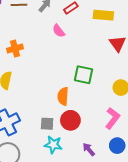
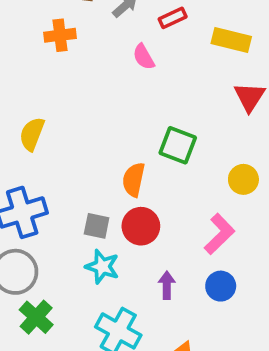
orange cross: (15, 49) -> (60, 35), moved
purple arrow: (89, 149) -> (167, 285), turned 32

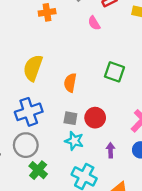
yellow semicircle: (32, 134) -> (33, 68), size x1.4
orange semicircle: (134, 180) -> (70, 83), moved

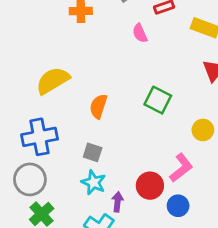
yellow semicircle: (33, 68) -> (53, 81), turned 32
red circle: (95, 118) -> (150, 186), moved
purple arrow: (111, 150) -> (117, 202), moved

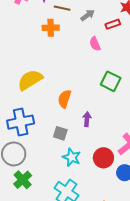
green square: (158, 100) -> (111, 81), moved
cyan star: (94, 182) -> (72, 157), moved
purple arrow: (117, 202) -> (87, 119), moved

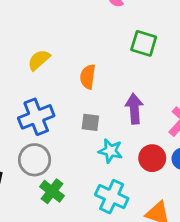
yellow semicircle: (30, 80) -> (39, 60), size x0.7
purple arrow: (87, 119) -> (134, 109), moved, size x1.5
red circle: (103, 158) -> (152, 158), moved

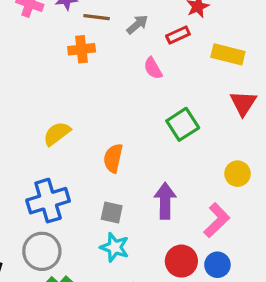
green square: (144, 43) -> (183, 124), turned 36
cyan star: (110, 151) -> (115, 247), moved

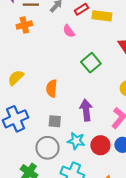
yellow rectangle: (228, 54) -> (102, 16), moved
cyan star: (115, 247) -> (76, 141), moved
gray circle: (42, 251) -> (48, 148), moved

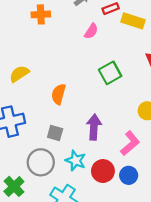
pink semicircle: (69, 31) -> (91, 31), turned -120

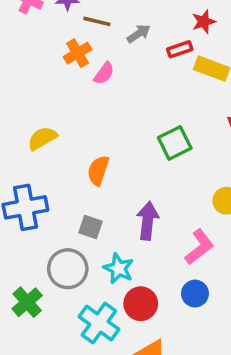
orange cross: (41, 14) -> (78, 53), turned -30
pink semicircle: (91, 31) -> (104, 73), moved
red circle: (103, 171) -> (141, 304), moved

